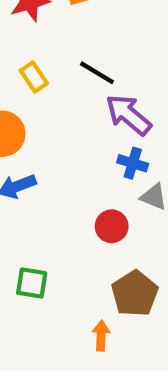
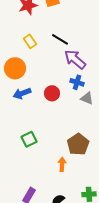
red circle: (112, 226) -> (52, 93), moved
green square: (32, 283) -> (29, 139), turned -35

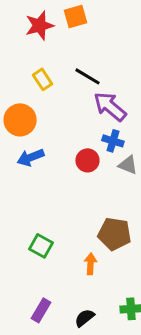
red circle: (52, 93) -> (87, 160), moved
green square: (29, 139) -> (41, 246), moved, turned -35
brown pentagon: (78, 144) -> (114, 234), turned -30

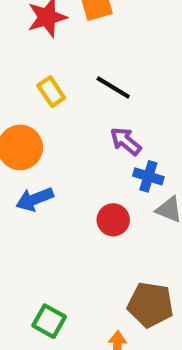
purple arrow: (110, 106) -> (126, 141), moved, size x0.7
red circle: (87, 160) -> (113, 220), moved

